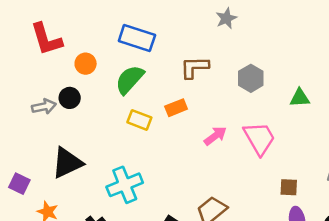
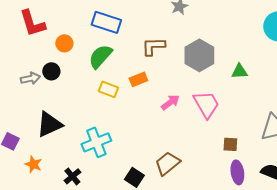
gray hexagon: (251, 78) -> (199, 55), size x1.4

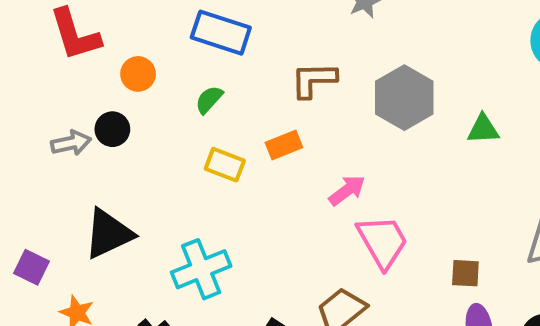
green semicircle: (100, 56) -> (209, 100), size x0.6
pink trapezoid: (206, 104) -> (383, 242), moved

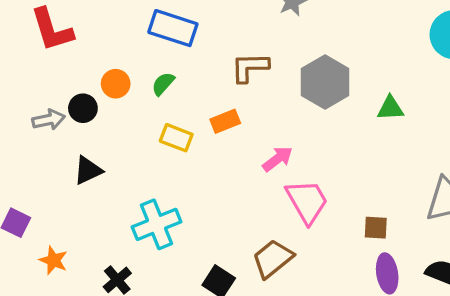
orange circle: (138, 74) -> (116, 84), moved
black triangle: (108, 234) -> (88, 170), moved, size x0.7

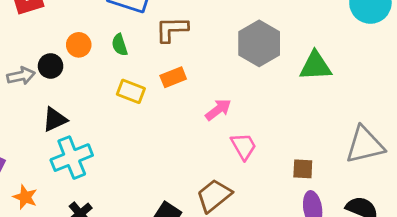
brown L-shape: (250, 67) -> (172, 29), moved
green semicircle: (163, 84) -> (120, 45), turned -60
green triangle: (390, 108) -> (315, 66), size x1.4
pink trapezoid: (307, 201) -> (244, 146), size x0.7
cyan cross: (157, 224) -> (72, 158), moved

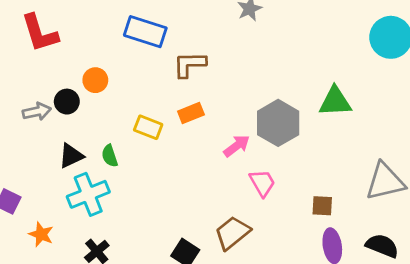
gray hexagon: (259, 43) -> (278, 123), moved
green semicircle: (120, 45) -> (110, 156), moved

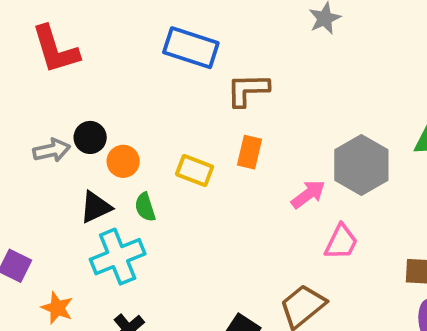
orange circle: (95, 80) -> (123, 161), moved
orange rectangle: (191, 113) -> (250, 152), turned -55
pink trapezoid: (262, 183) -> (341, 242), turned 56

